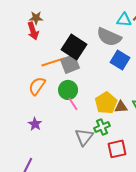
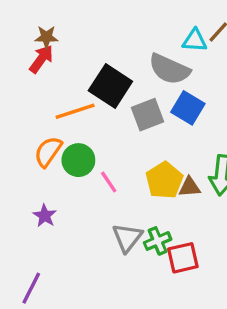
red arrow: (33, 31) -> (41, 59), turned -126
gray square: (70, 64) -> (147, 115), moved
green circle: (68, 90) -> (78, 160), moved
green cross: (102, 127) -> (158, 241), moved

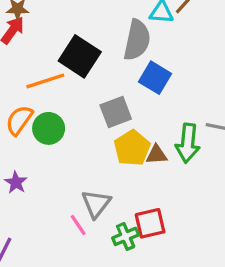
gray semicircle: (169, 69) -> (137, 40), turned -102
gray square: (147, 115) -> (116, 112), moved
pink line: (109, 182) -> (78, 225), moved
green cross: (158, 241) -> (126, 236), moved

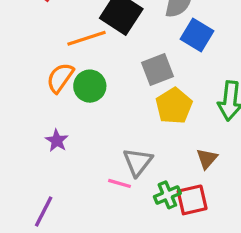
brown triangle: (157, 155) -> (207, 159), moved, turned -45
red square: (150, 223) -> (192, 200), moved
pink line: (78, 225) -> (120, 183), turned -40

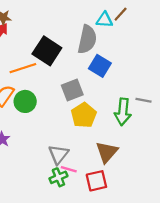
brown triangle: (207, 159) -> (107, 152), size x1.5
pink line: (120, 183) -> (69, 169), moved
green cross: (167, 195) -> (58, 177), moved

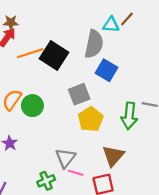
orange line: (23, 68) -> (30, 53), moved
green cross: (58, 177) -> (46, 181), moved

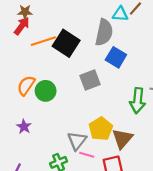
yellow pentagon: (91, 119) -> (101, 129), moved

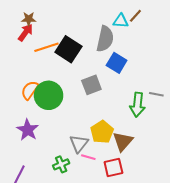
green circle: (46, 91) -> (49, 95), size x1.4
purple star: (24, 127) -> (28, 130), size x1.5

